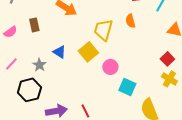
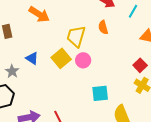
pink circle: (110, 67) -> (83, 60), moved
cyan square: (127, 87) -> (100, 93), turned -30

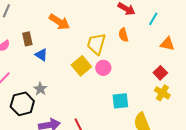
blue triangle: (32, 58) -> (41, 55), moved
gray star: (12, 71) -> (40, 89), moved

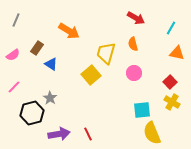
cyan line: (153, 19) -> (171, 28), moved
brown rectangle: (27, 39) -> (37, 48), turned 48
pink circle: (103, 68) -> (134, 73), moved
cyan square: (120, 101) -> (142, 110), moved

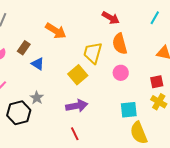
red arrow: (136, 18) -> (111, 18), moved
cyan line: (171, 28) -> (155, 18), moved
orange semicircle: (133, 44) -> (120, 44), size x1.5
red square: (170, 82) -> (157, 82), turned 32
purple arrow: (59, 134) -> (77, 106), moved

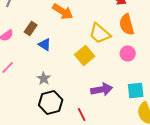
yellow trapezoid: (93, 53) -> (100, 34), turned -65
purple arrow: (77, 106) -> (102, 90), moved
black hexagon: (19, 113) -> (51, 103), moved

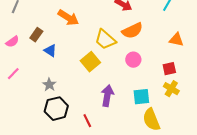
orange semicircle: (127, 25) -> (132, 31), turned -100
purple arrow: (102, 90) -> (107, 96), turned -70

